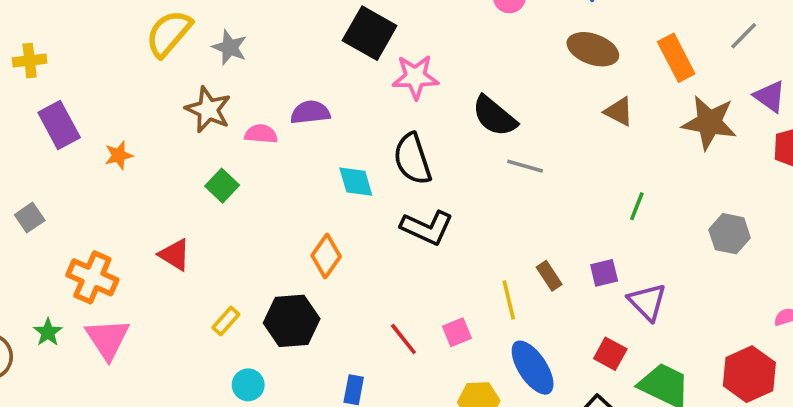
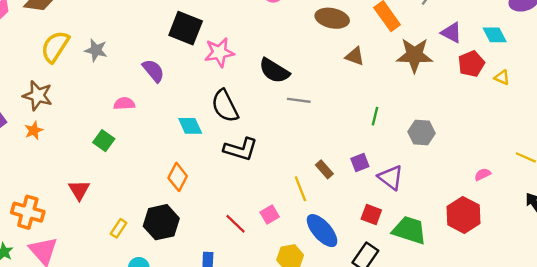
brown star: (208, 110) -> (38, 96), moved
purple semicircle: (310, 112) -> (153, 71), moved, turned 65
gray hexagon: (730, 234) -> (421, 133), moved
red triangle: (175, 255) -> (79, 190), turned 35

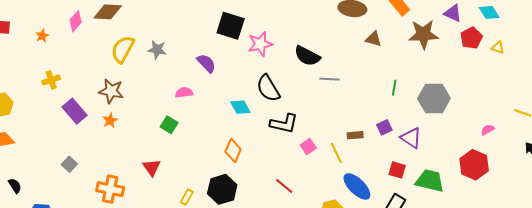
gray hexagon: (421, 133) -> (434, 98), size x1.4
brown rectangle: (324, 169) -> (355, 135), turned -49
pink square: (270, 215) -> (308, 147), moved

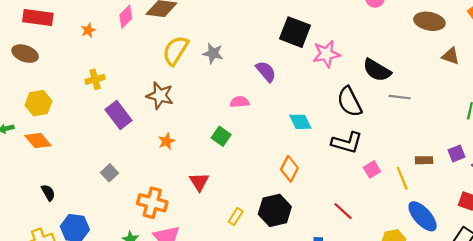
black semicircle: (268, 88) -> (349, 102), moved
orange star: (110, 121) -> (167, 141), moved

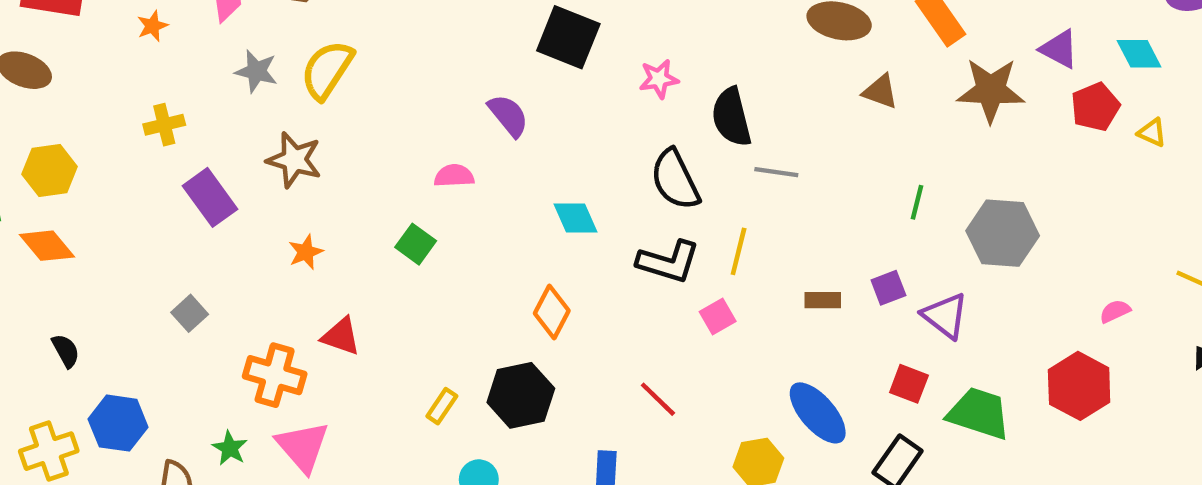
gray star: (213, 53) -> (256, 71), moved
pink star: (326, 54) -> (659, 79), moved, size x0.7
black semicircle: (377, 70) -> (731, 117), turned 44
yellow line: (402, 178) -> (739, 251), moved, turned 35
red triangle: (199, 182) -> (341, 336), moved, turned -40

